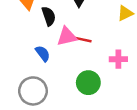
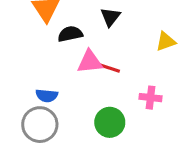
black semicircle: (49, 16) -> (70, 34), turned -90
blue semicircle: (43, 53) -> (47, 96), moved, turned 126

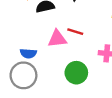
pink triangle: (90, 62) -> (57, 39), moved

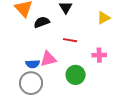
pink triangle: (57, 39) -> (48, 59), moved

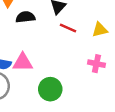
red line: (70, 40) -> (68, 28), moved
pink cross: (99, 55) -> (96, 64), moved

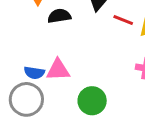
red line: (68, 28) -> (123, 20), moved

